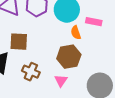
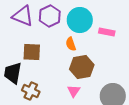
orange semicircle: (76, 33) -> (71, 44), moved
brown cross: (31, 72) -> (31, 91), moved

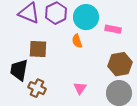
brown hexagon: (82, 67) -> (120, 64), moved

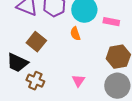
brown square: (38, 49) -> (36, 42), turned 36
black trapezoid: (19, 70) -> (17, 63), turned -75

